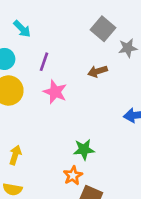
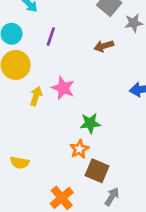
pink star: (55, 92) -> (63, 88), moved
yellow arrow: (15, 155) -> (36, 96), moved

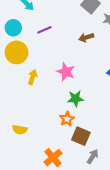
purple line: (51, 36) -> (44, 30), turned 48
pink star: (63, 88) -> (66, 72), moved

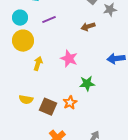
green star: (75, 99) -> (87, 84), moved
yellow semicircle: (20, 130) -> (26, 100), moved
brown square: (81, 136) -> (48, 107), moved

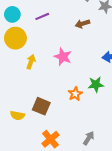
green star: (87, 84) -> (96, 85), moved
yellow semicircle: (26, 100) -> (18, 115), moved
orange star: (70, 103) -> (75, 94), moved

